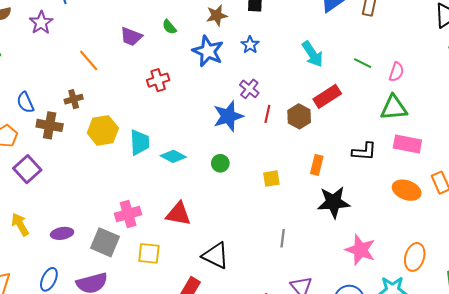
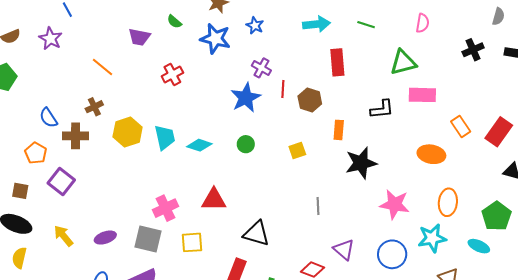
cyan arrow: (313, 54) -> (316, 24), turned -52
pink semicircle: (396, 72) -> (422, 23), moved
red rectangle: (327, 96) -> (337, 62), turned -52
brown hexagon: (299, 116) -> (310, 100), moved
orange ellipse: (407, 190) -> (431, 154), moved

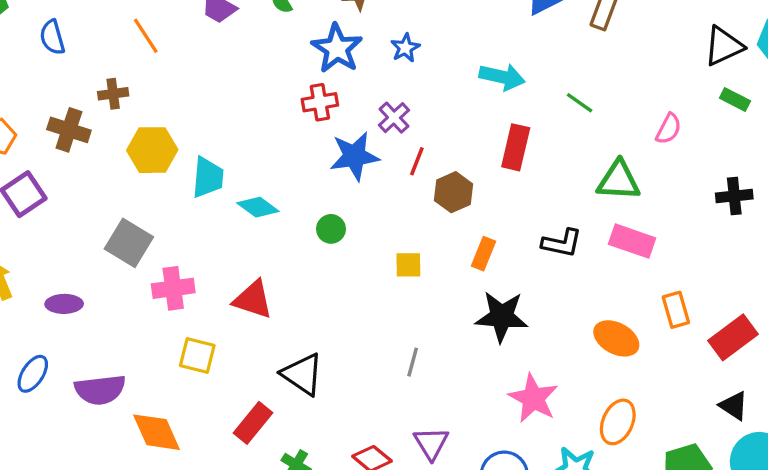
red cross: (172, 74) -> (320, 102), moved
blue semicircle: (48, 118) -> (52, 37), moved
gray square: (148, 239) -> (129, 243), moved

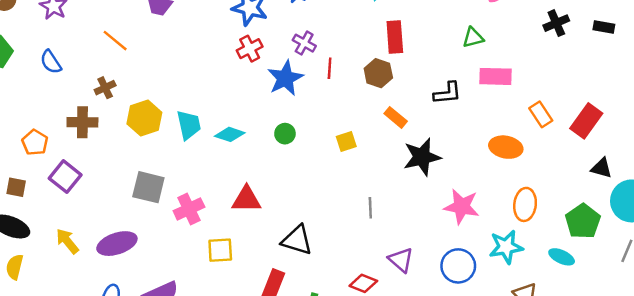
green triangle: (619, 181) -> (473, 38), size x0.7
brown hexagon: (453, 192) -> (378, 73), moved
orange rectangle: (484, 254) -> (396, 117), turned -55
purple ellipse: (64, 304) -> (117, 244), size x1.5

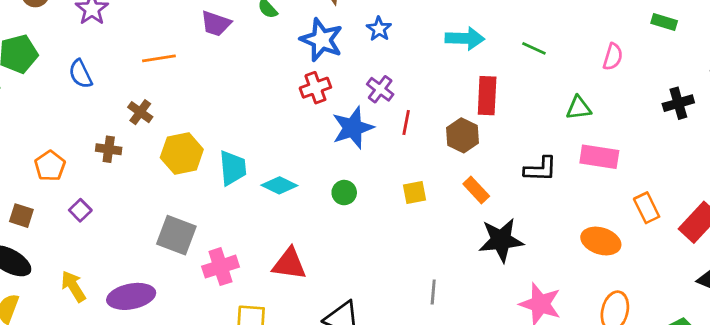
orange line: (115, 41) -> (159, 58), turned -56
brown cross: (105, 88) -> (140, 112), turned -36
brown cross: (82, 122) -> (109, 149), size x0.7
yellow square: (346, 142) -> (414, 193), moved
purple square: (65, 177) -> (80, 210), size x0.6

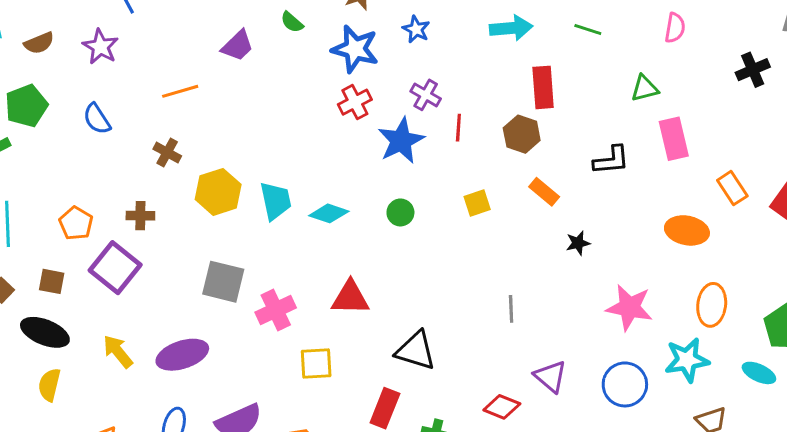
purple trapezoid: (216, 24) -> (238, 46), turned -56
brown cross: (109, 149) -> (140, 216), moved
pink rectangle: (599, 157) -> (674, 139), turned 75
purple square: (80, 210) -> (115, 268), size x2.0
black star: (501, 240) -> (578, 243), size x0.5

